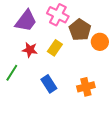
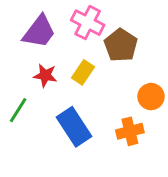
orange circle: (100, 42) -> (151, 97), moved
blue rectangle: (49, 84) -> (74, 127), size x1.4

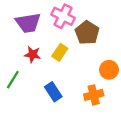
purple trapezoid: (39, 32) -> (28, 23), turned 44
blue rectangle: (74, 127) -> (53, 92), size x0.7

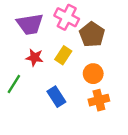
orange circle: (109, 70) -> (93, 74), moved

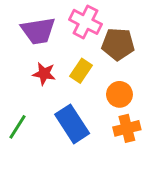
brown pentagon: (92, 35) -> (118, 44), turned -30
green line: (14, 84) -> (17, 127), moved
blue rectangle: (56, 97) -> (72, 124), size x1.4

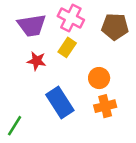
brown pentagon: (118, 44) -> (115, 27), moved
yellow rectangle: (81, 71) -> (67, 47), moved
green line: (17, 127) -> (15, 126), moved

